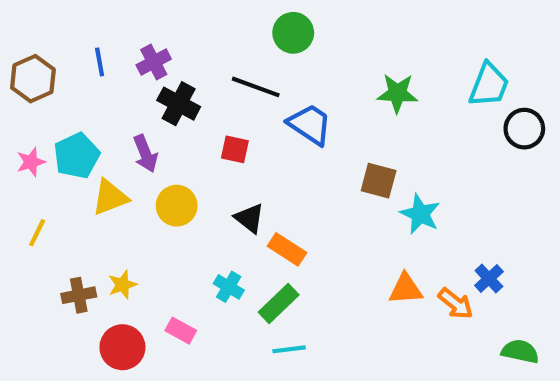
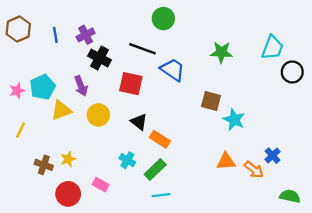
brown hexagon: (33, 79) -> (18, 29), moved
red square: (235, 149) -> (131, 84), size x1.5
brown cross: (79, 295) -> (44, 165), turned 30

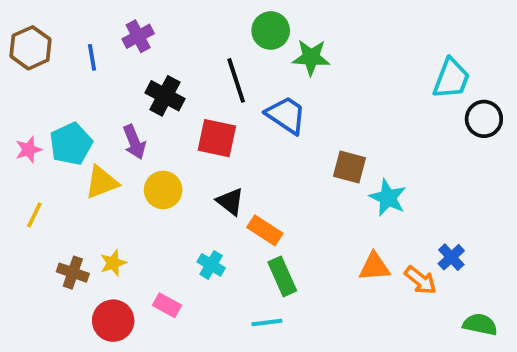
purple cross: (86, 35) -> (138, 36), moved
black line: (142, 49) -> (236, 80), turned 52
green star: (221, 52) -> (311, 57), moved
green rectangle: (155, 170) -> (282, 276), moved, turned -70

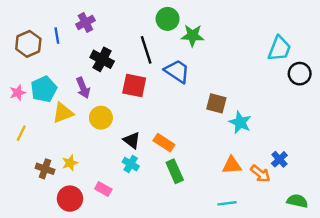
brown hexagon: (31, 48) -> (28, 44), moved
black triangle: (230, 201) -> (132, 140), moved
cyan line: (267, 323) -> (227, 203), moved

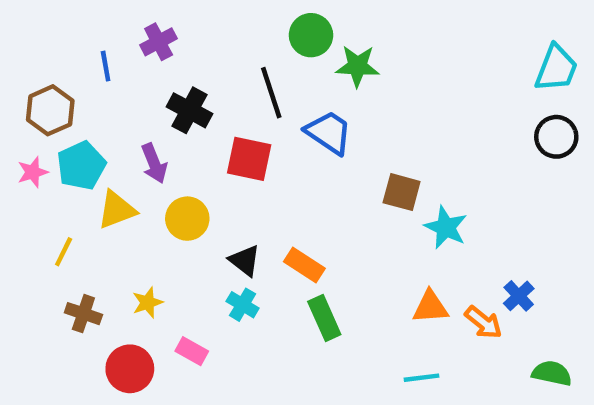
brown hexagon: (28, 44) -> (50, 110), moved
cyan trapezoid: (279, 49) -> (556, 68), moved
yellow line: (21, 133) -> (64, 252), moved
yellow star: (70, 163) -> (147, 303), moved

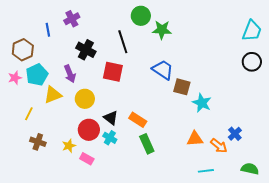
blue trapezoid: (329, 132) -> (163, 70), moved
yellow star: (147, 303) -> (69, 146), moved
red circle: (130, 369) -> (89, 130), moved
cyan line: (421, 378) -> (206, 171), moved

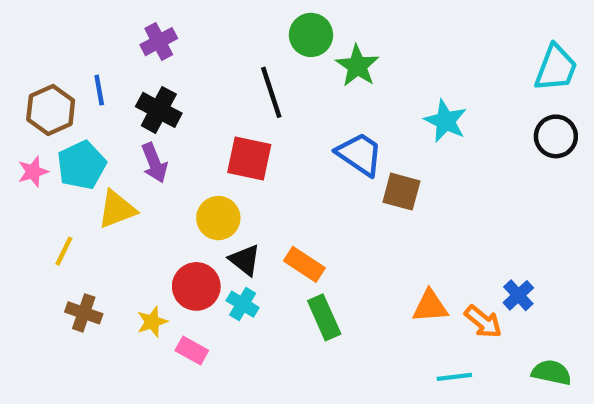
blue line: (48, 30) -> (99, 90), moved
green star: (162, 30) -> (357, 66), turned 30
black cross: (86, 50) -> (159, 110), moved
yellow circle: (85, 99) -> (218, 218), moved
cyan star: (202, 103) -> (446, 121), moved

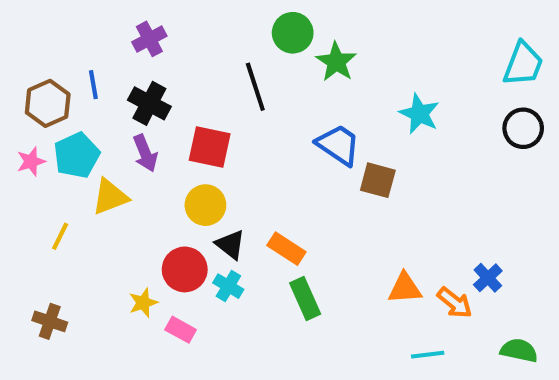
red square: (249, 158) -> (210, 147), moved
brown cross: (84, 313) -> (50, 321), moved

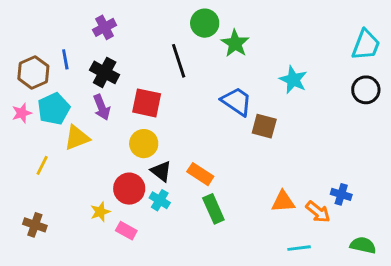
blue cross: (488, 278) -> (341, 194), turned -30

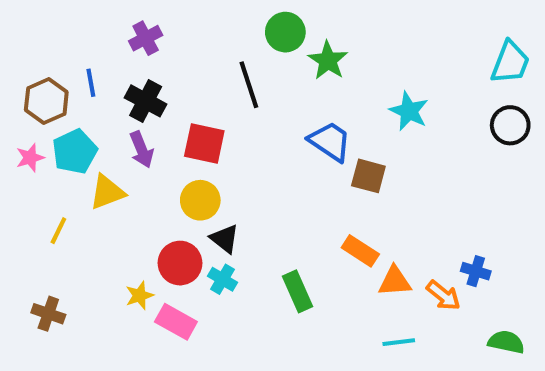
orange rectangle: (200, 174) -> (360, 251), moved
pink rectangle: (126, 231) -> (176, 322), size x1.4
cyan line: (299, 248) -> (399, 342), moved

